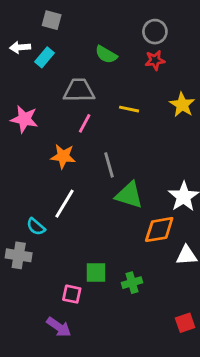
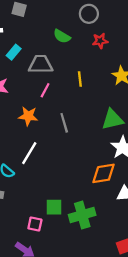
gray circle: (155, 32) -> (89, 14), moved
cyan rectangle: (44, 57) -> (14, 52), moved
yellow line: (129, 109) -> (80, 79), turned 72
green triangle: (129, 195) -> (112, 119), moved, turned -30
green cross: (132, 283) -> (82, 215), size x1.6

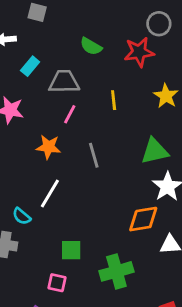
gray circle: (89, 14) -> (159, 24), moved
red star: (100, 41) -> (139, 52), size x1.5
green square: (54, 207) -> (71, 250), moved

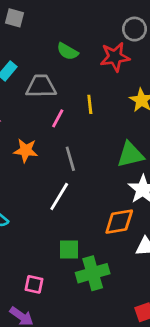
pink line: (70, 114) -> (58, 118), moved
white line: (50, 194) -> (59, 196), moved
green square: (71, 250) -> (69, 249), moved

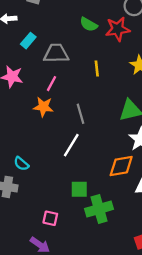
green semicircle: (68, 51) -> (89, 24), moved
pink line: (58, 118) -> (51, 84), moved

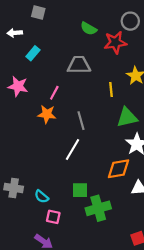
green semicircle: (89, 24) -> (89, 29), moved
gray trapezoid: (56, 53) -> (79, 65), moved
yellow line: (97, 68) -> (111, 90), moved
cyan semicircle: (21, 164) -> (41, 197), moved

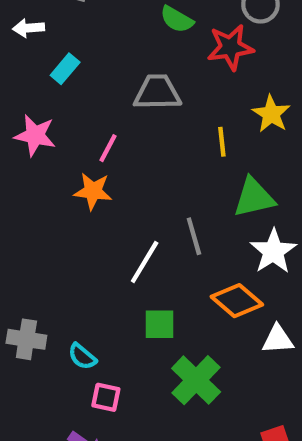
gray line: (81, 121) -> (194, 236), moved
orange diamond: (119, 169) -> (237, 301), turned 50
green square: (80, 190) -> (160, 324), moved
green cross: (98, 208) -> (196, 380), turned -30

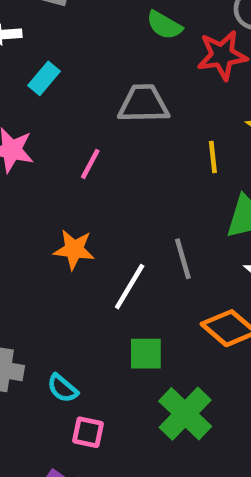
orange star: (93, 191) -> (74, 250), moved

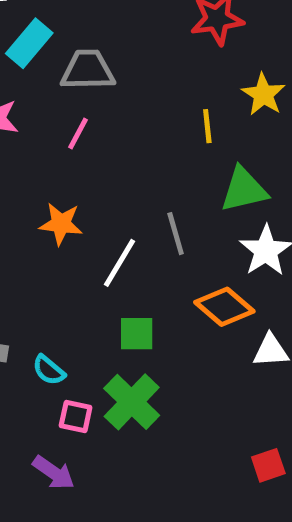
cyan rectangle: (44, 78) -> (29, 43), size x1.4
gray trapezoid: (143, 104) -> (88, 70), moved
green cross: (185, 414) -> (132, 402), moved

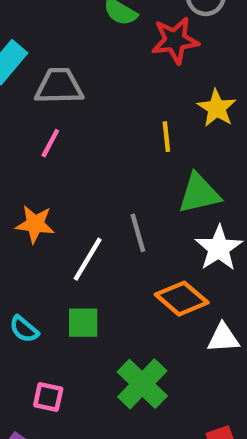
green square: (137, 334) -> (83, 323), moved
cyan semicircle: (49, 370) -> (24, 329), moved
green cross: (132, 402) -> (142, 384), moved

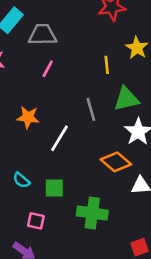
pink line: (50, 143) -> (48, 69), moved
gray line: (138, 233) -> (91, 109), moved
green square: (83, 323) -> (54, 188), moved
green cross: (142, 384) -> (92, 213), turned -36

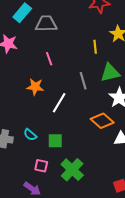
pink line: (48, 69) -> (49, 59), moved, turned -48
green cross: (92, 213) -> (72, 170), moved, turned 35

